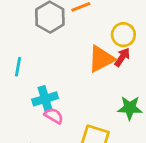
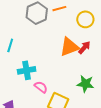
yellow circle: (123, 35) -> (85, 19), moved
pink semicircle: (54, 116) -> (41, 87), moved

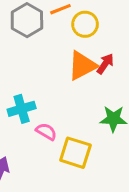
yellow circle: (85, 19) -> (85, 24), moved

